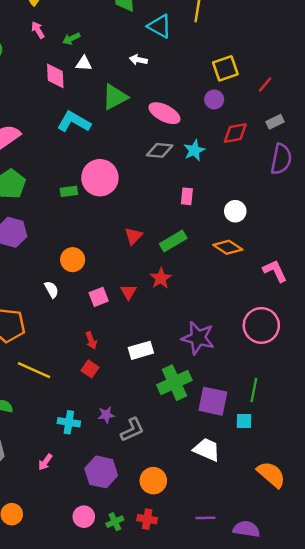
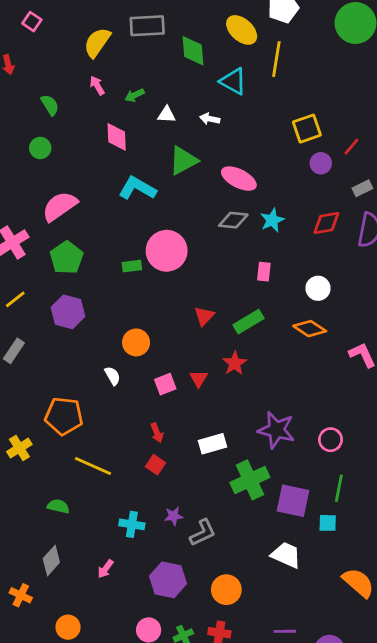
white triangle: (84, 63) -> (167, 115), moved
purple circle: (214, 99) -> (321, 163), moved
red diamond: (235, 133) -> (326, 223), moved
pink circle: (261, 325) -> (331, 440), moved, size x0.6

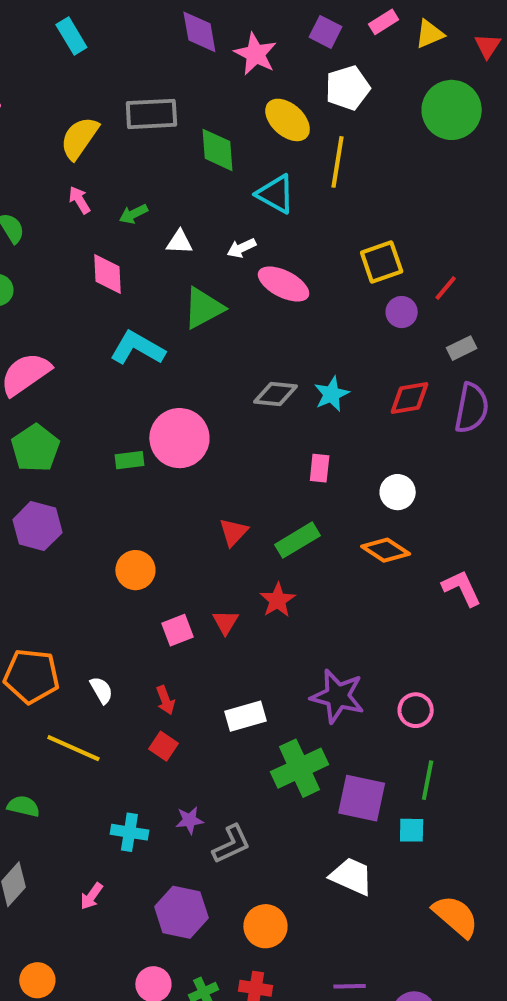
white arrow: (210, 119) -> (241, 248), turned -36
pink ellipse: (239, 179) -> (284, 284), moved
white semicircle: (112, 376) -> (101, 690), moved

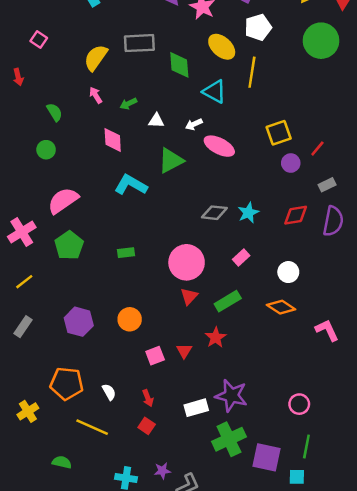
pink circle: (179, 438) -> (187, 262), moved
pink rectangle: (320, 468) -> (241, 258), turned 42
purple hexagon: (37, 526) -> (79, 322), moved
purple star: (338, 696) -> (231, 396), moved

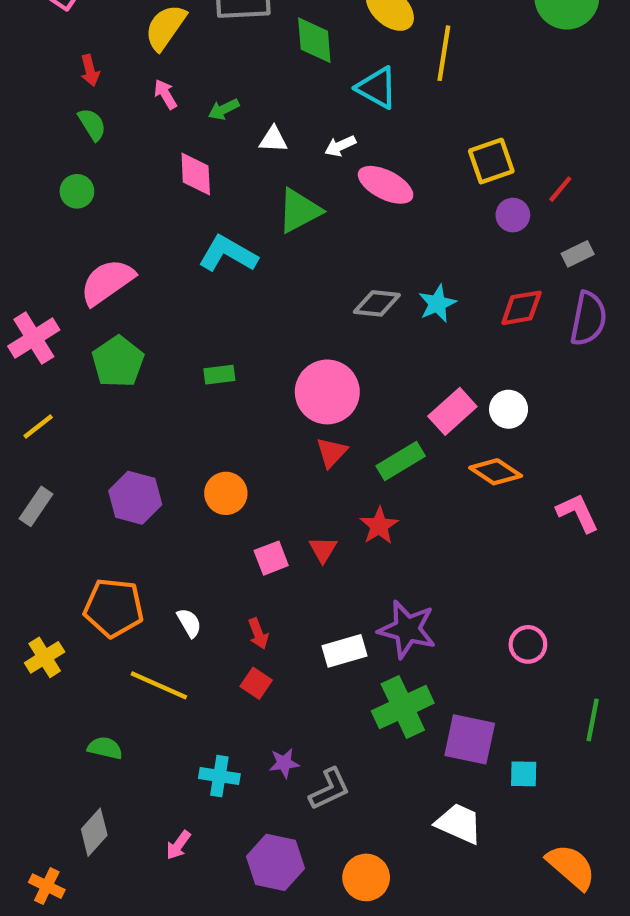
red arrow: (18, 77) -> (90, 70), moved
pink rectangle: (241, 258) -> (452, 411), moved, size x1.5
green line: (306, 446) -> (593, 720), moved

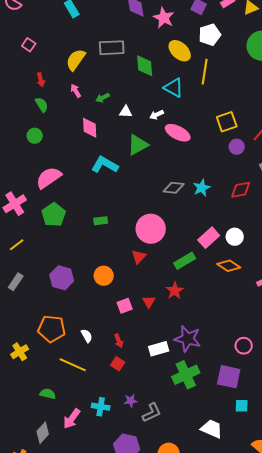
red triangle: (332, 452) -> (139, 257), moved
purple square: (470, 739) -> (229, 377), moved
pink arrow: (178, 845) -> (72, 419), moved, size x1.5

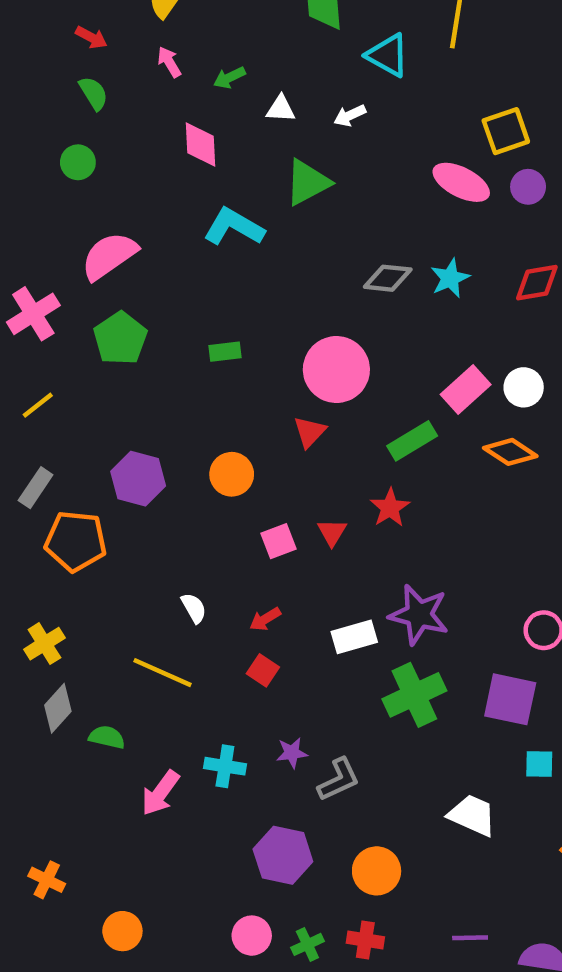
red arrow: (41, 80) -> (91, 37), turned -48
pink ellipse: (178, 133) -> (461, 182), moved
orange pentagon: (52, 329) -> (76, 541), moved
red arrow: (119, 341) -> (265, 619), turned 80
gray diamond: (43, 433) -> (58, 708), moved

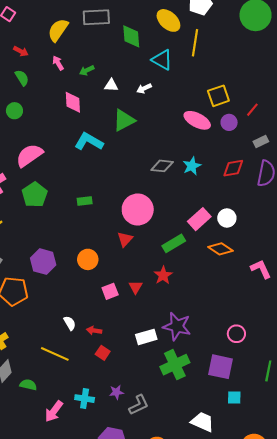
red arrow: (265, 619) -> (94, 331), moved, turned 40

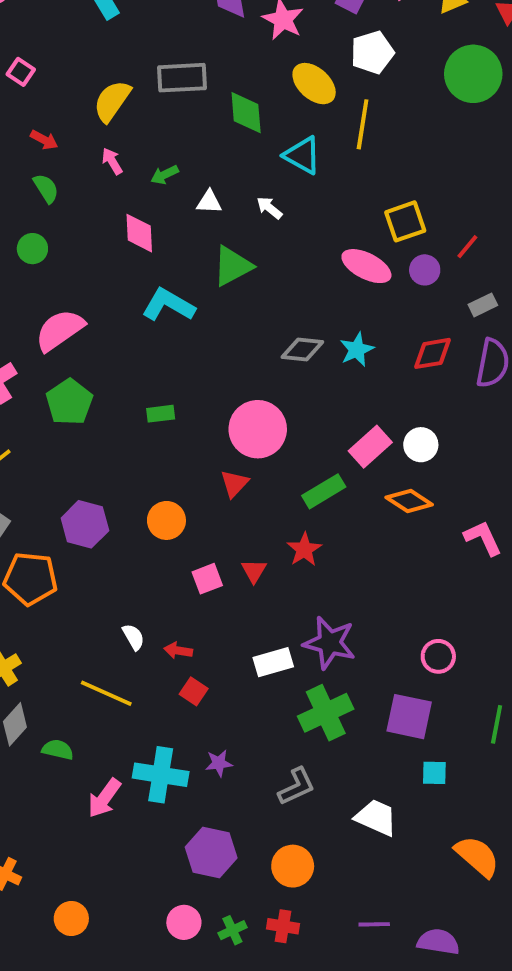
white arrow: (144, 88) -> (269, 208), turned 64
cyan cross: (85, 399) -> (161, 775), size x1.5
gray L-shape: (139, 405) -> (297, 786), moved

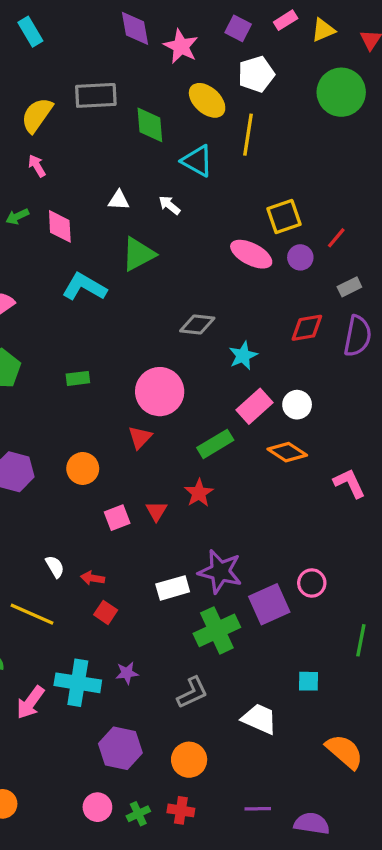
green arrow: (165, 175) -> (17, 217), moved
cyan star: (357, 350) -> (243, 356), moved
purple square: (409, 717) -> (269, 604), moved, turned -36

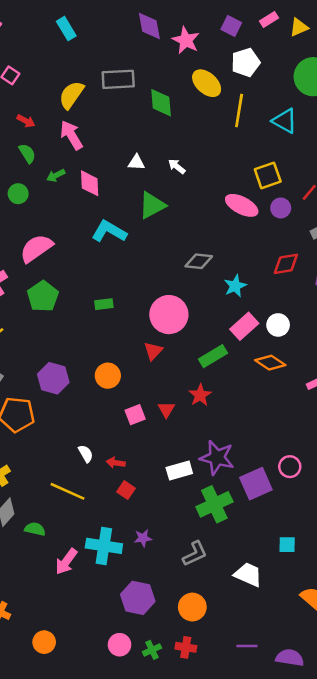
cyan triangle: (197, 161) -> (285, 121), moved
pink arrow: (37, 166) -> (71, 135), size x1.6

